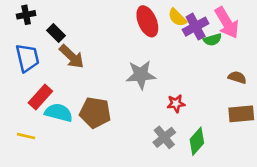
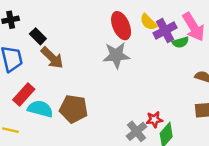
gray star: (141, 75) -> (116, 55), moved
red star: (176, 103) -> (154, 119), moved

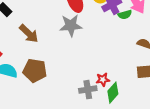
brown arrow: (52, 58) -> (29, 34), moved
gray cross: (137, 131) -> (88, 90), turned 30

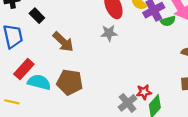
gray star: (71, 26) -> (109, 33), size x0.7
gray cross: (88, 90) -> (128, 103), turned -30

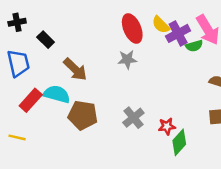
cyan semicircle: (39, 82) -> (57, 94), moved
gray cross: (128, 103) -> (133, 118), moved

